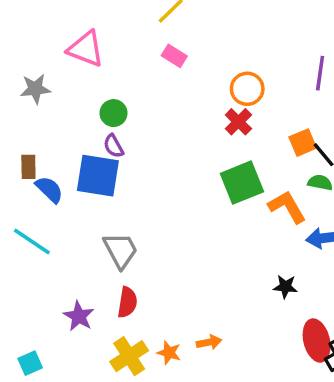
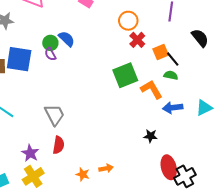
green circle: (113, 113) -> (50, 43), moved
red cross: (238, 122) -> (137, 40), moved
blue square: (98, 176) -> (19, 59), moved
blue semicircle: (49, 189) -> (67, 39), moved
yellow cross: (129, 356) -> (33, 176), moved

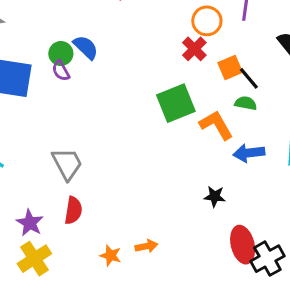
orange circle: (128, 21) -> (207, 21), moved

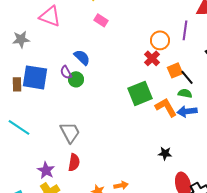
green circle: (61, 54) -> (76, 79), moved
blue arrow: (249, 153) -> (187, 111), moved

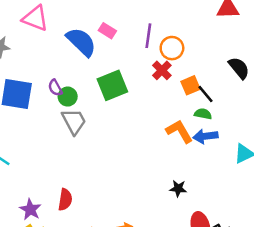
pink rectangle: (101, 20) -> (107, 31), moved
purple line: (185, 30) -> (148, 36), moved
blue semicircle: (82, 57) -> (81, 42), moved, size x1.5
green square: (140, 93) -> (112, 85), moved
gray trapezoid: (70, 132) -> (74, 121), moved

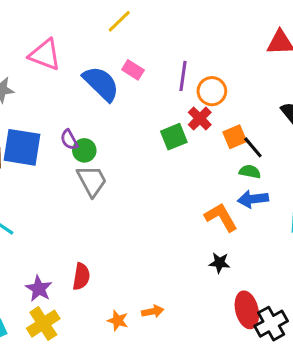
green square: (112, 85) -> (174, 137), moved, size x0.7
orange L-shape: (179, 131) -> (221, 217), moved

